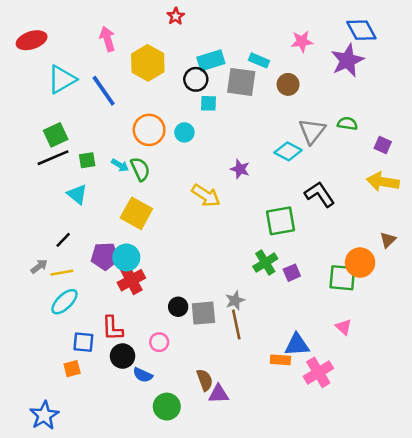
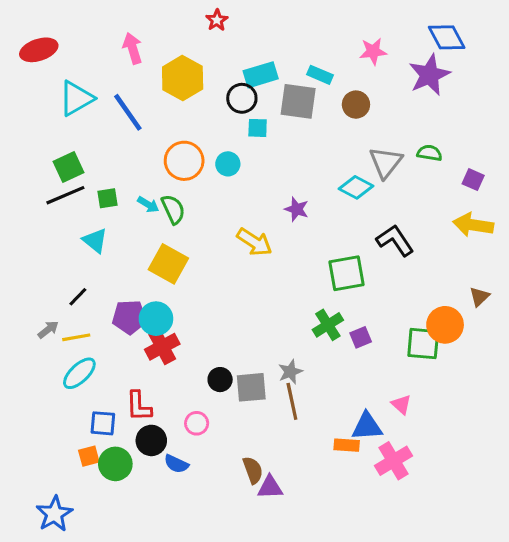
pink triangle: (344, 327) -> (401, 405), moved
green circle: (167, 407) -> (115, 464), moved

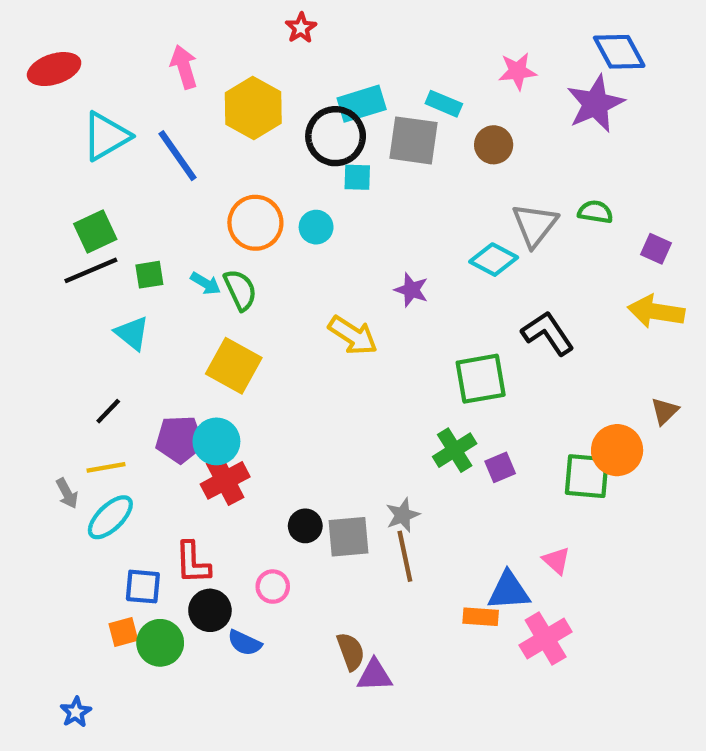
black circle: (242, 98) -> (336, 136), size x1.4
gray arrow: (48, 330) -> (67, 493), moved, turned 100
blue star: (54, 514) -> (76, 712), size x0.6

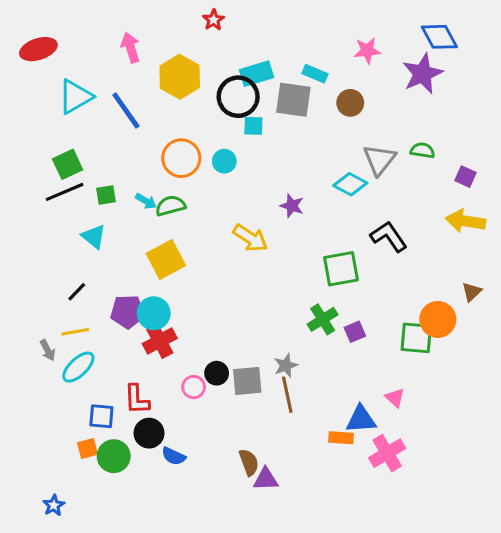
green semicircle: (240, 290) -> (171, 206), turned -80
yellow square: (234, 366) -> (166, 260), turned 33
pink circle: (273, 587) -> (194, 387), moved

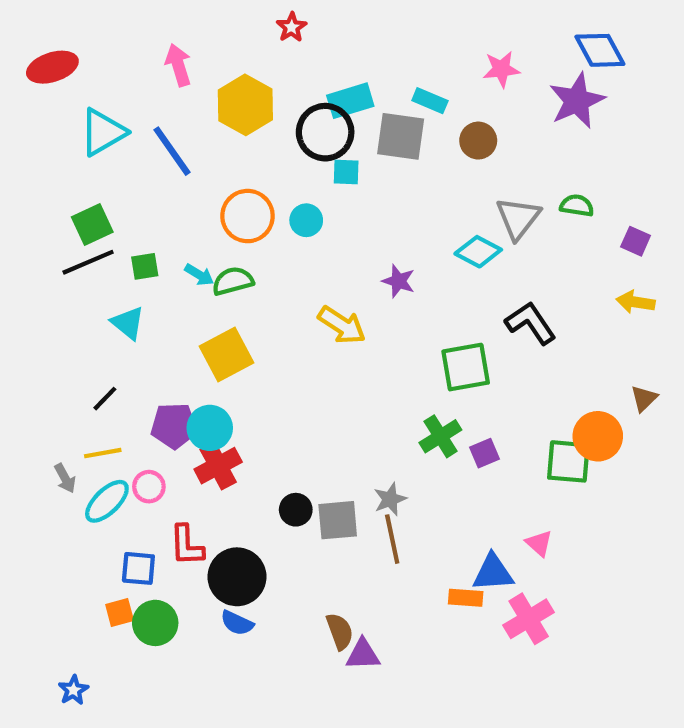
yellow arrow: (465, 221) -> (636, 302), size x0.7
pink circle: (194, 387) -> (149, 487), moved
black circle: (149, 433) -> (237, 577), moved, size x1.4

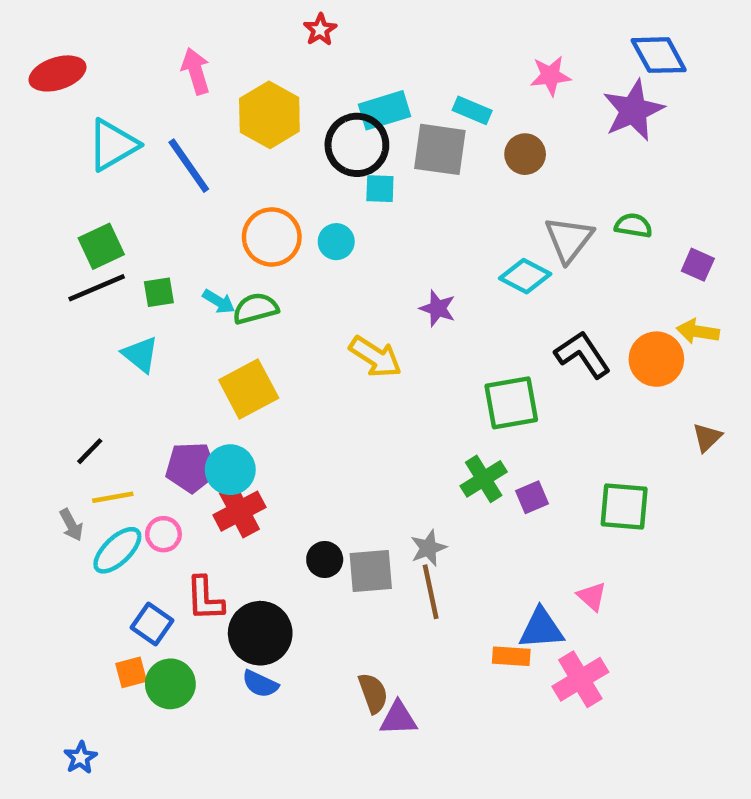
black line: (105, 399) -> (90, 451), moved
orange circle: (598, 436) -> (656, 359), moved
blue square: (138, 568) -> (152, 624), turned 30

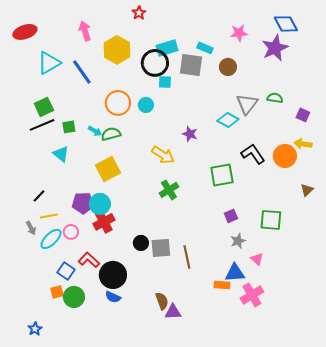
green cross: (484, 479) -> (169, 190), moved
gray star: (428, 548) -> (238, 241), moved
red L-shape: (205, 599) -> (89, 260), turned 135

